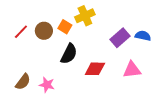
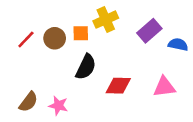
orange square: (65, 27) -> (81, 33), turned -32
purple rectangle: (120, 38) -> (149, 31), moved

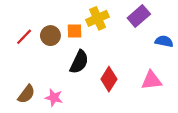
purple rectangle: (149, 31) -> (139, 16), moved
red diamond: (118, 86) -> (109, 79), turned -60

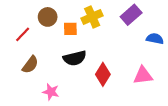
brown circle: (50, 36) -> (48, 17), moved
black semicircle: (79, 62) -> (75, 58), turned 50
brown semicircle: (26, 94) -> (30, 65), moved

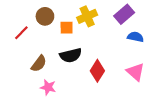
blue semicircle: (155, 39) -> (135, 37), moved
brown semicircle: (30, 65) -> (39, 64), moved
pink triangle: (143, 76) -> (135, 72), turned 48

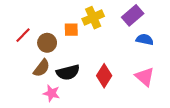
brown circle: (45, 16) -> (47, 43), moved
black semicircle: (71, 55) -> (68, 72), moved

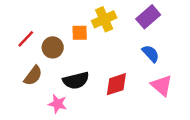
blue semicircle: (145, 39) -> (151, 54), moved, turned 35
brown semicircle: (42, 68) -> (33, 76), moved
red diamond: (104, 76) -> (116, 84), turned 40

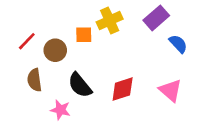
blue semicircle: (151, 54) -> (178, 44), moved
brown semicircle: (33, 76) -> (35, 80), turned 135
black semicircle: (76, 81) -> (80, 85), turned 65

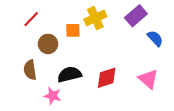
red line: (27, 41) -> (31, 19), moved
black semicircle: (80, 85) -> (69, 74), turned 115

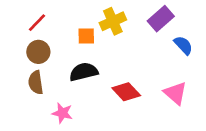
brown circle: (48, 44) -> (38, 52), moved
black semicircle: (69, 74) -> (84, 72), moved
red diamond: (107, 78) -> (126, 92), turned 65

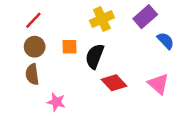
orange square: (86, 36) -> (69, 47), moved
black semicircle: (84, 72) -> (95, 56), moved, turned -55

